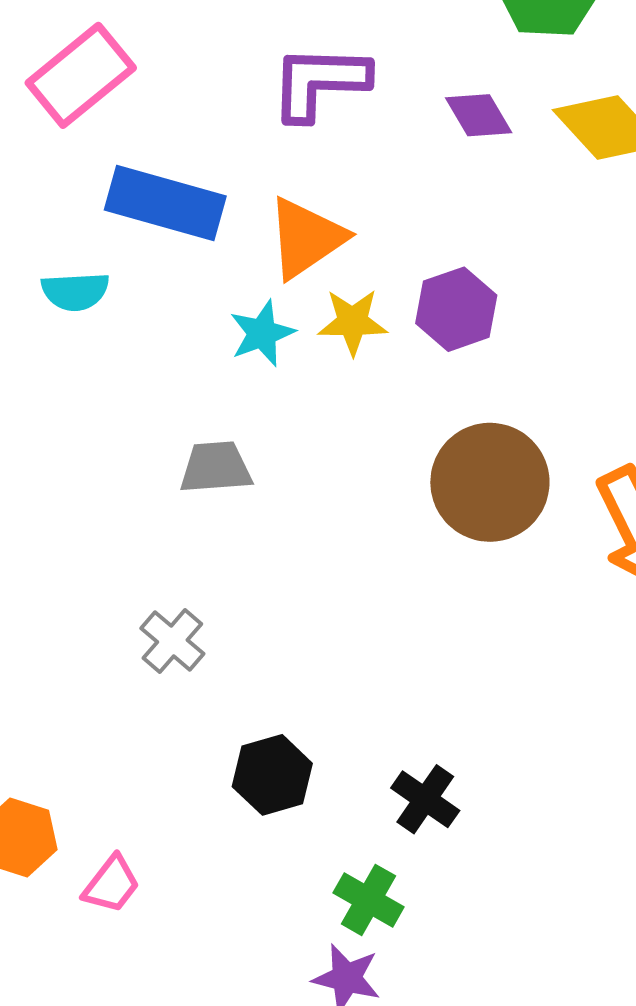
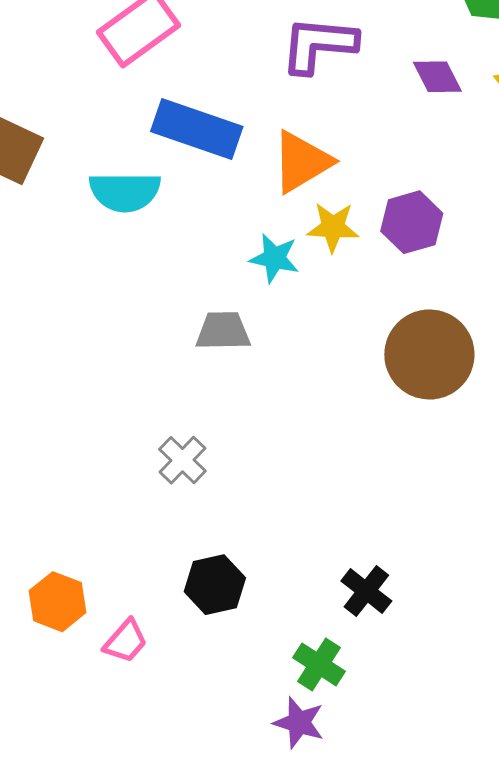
cyan semicircle: (75, 291) -> (125, 192), size x1.4
cyan star: (262, 333) -> (274, 258), moved, turned 30
black hexagon: (272, 775) -> (215, 585), moved

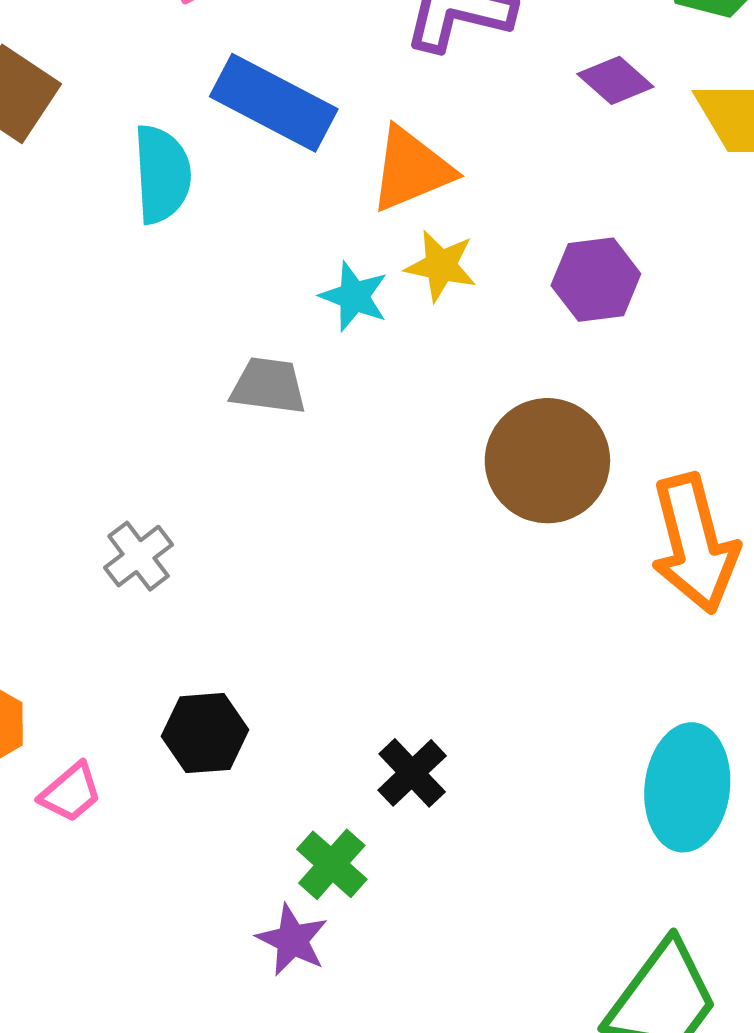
purple diamond: (437, 77) -> (615, 80), turned -30
cyan semicircle: (125, 192) -> (162, 174), turned -102
purple hexagon: (412, 222) -> (596, 280), moved
gray cross: (182, 460) -> (139, 556), moved

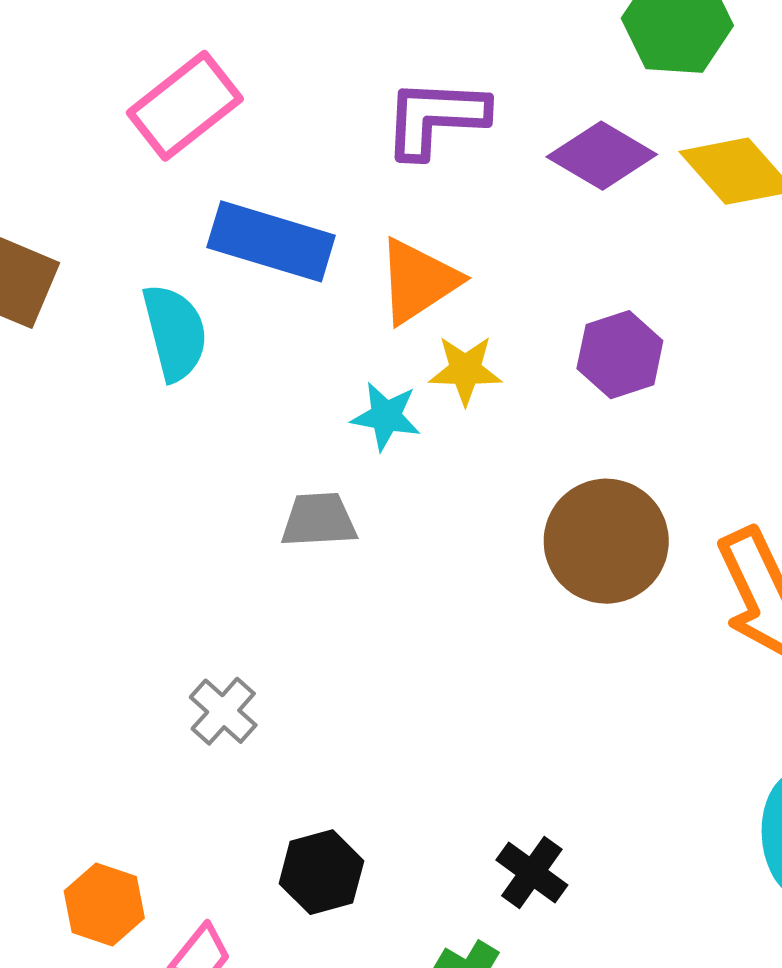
purple diamond: (615, 80) -> (602, 156), size x1.4

